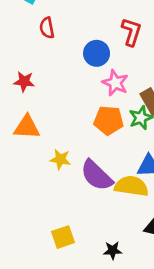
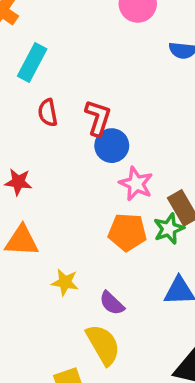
red L-shape: (131, 32) -> (98, 118), moved
purple semicircle: (97, 175) -> (112, 303), size x0.6
yellow semicircle: (131, 186) -> (103, 345), moved, turned 52

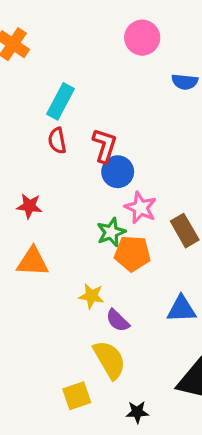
cyan rectangle: (32, 62) -> (60, 101), moved
green star: (169, 229) -> (111, 232), moved
yellow star: (65, 282) -> (91, 296), moved

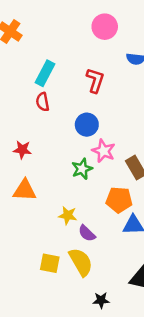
red L-shape: (105, 146) -> (95, 80), moved
orange pentagon: (132, 253) -> (119, 200), moved
yellow square: (77, 396) -> (50, 263), moved, turned 30

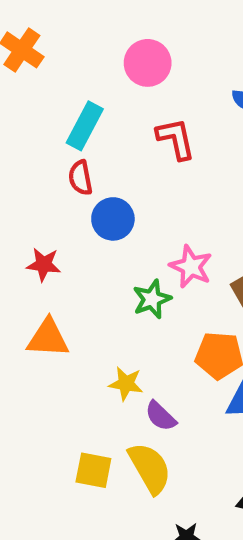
pink circle: (105, 27) -> (148, 63), moved
red L-shape: (95, 80) -> (176, 139), turned -30
blue circle: (87, 125) -> (113, 219), moved

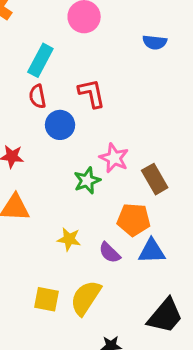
red L-shape: (176, 139) -> (92, 93), moved
purple semicircle: (161, 416) -> (110, 253), moved
yellow semicircle: (150, 468) -> (86, 298), turned -117

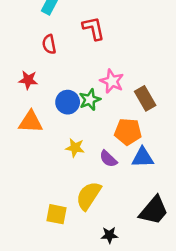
red semicircle: (37, 96) -> (49, 44), moved
blue circle: (60, 125) -> (68, 102), moved
yellow square: (46, 299) -> (57, 214), moved

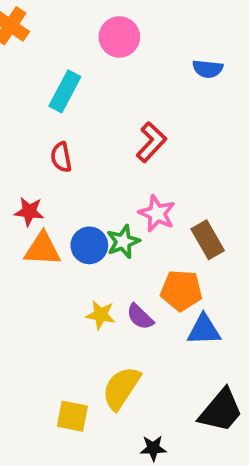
red L-shape: (93, 28) -> (151, 142), moved, turned 55
orange triangle: (31, 122) -> (42, 249), moved
purple semicircle: (108, 159) -> (140, 317), moved

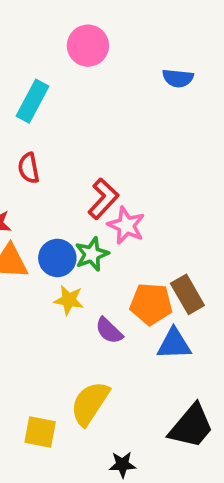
red L-shape: (151, 142) -> (103, 199), moved
brown rectangle: (208, 240) -> (187, 294), moved
yellow star: (101, 315) -> (69, 300), moved

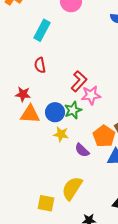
pink star: (126, 225) -> (91, 95), turned -30
orange pentagon: (151, 304) -> (104, 136), turned 30

